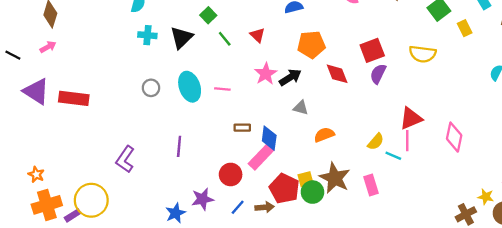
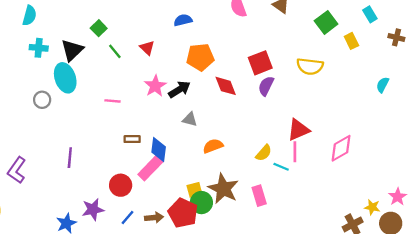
cyan ellipse: (190, 87) -> (65, 78), moved
pink diamond: (454, 137) -> (341, 148), turned 48
red pentagon: (284, 189) -> (183, 213), moved

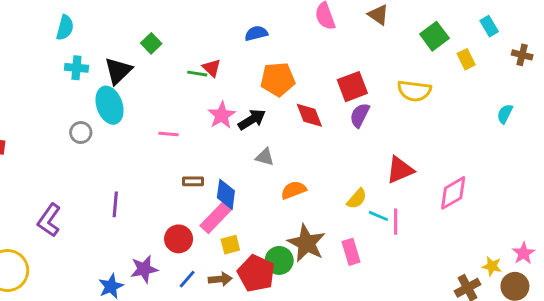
green line: (115, 51) -> (197, 74), moved, turned -42
pink line: (295, 152) -> (396, 222), moved
yellow square: (194, 190) -> (230, 245), moved

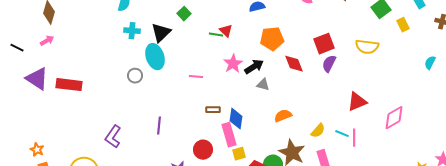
gray triangle: (265, 157) -> (263, 85), moved
yellow semicircle: (357, 199) -> (318, 131), moved
pink rectangle: (216, 217) -> (229, 135), turned -60

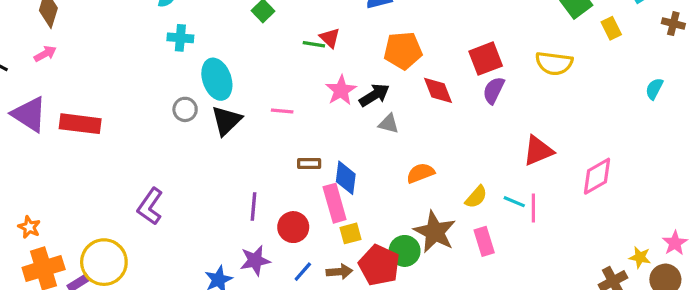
black triangle: (161, 33) -> (226, 121), moved
purple line: (159, 126) -> (253, 206), moved

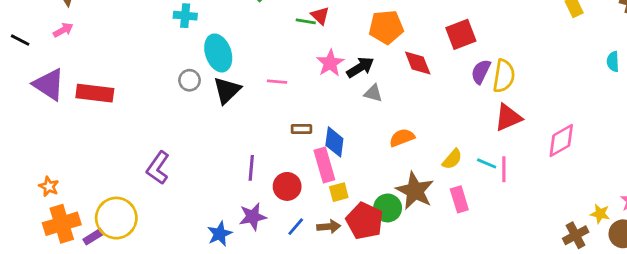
yellow semicircle: (554, 63) -> (504, 76), moved, turned -88
cyan semicircle: (654, 89) -> (613, 62), turned -30
purple semicircle: (494, 90) -> (481, 72), moved

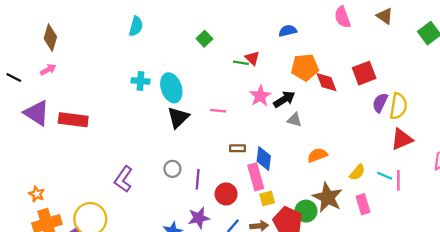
cyan cross: (185, 16) -> (140, 81), moved
red diamond: (418, 63) -> (326, 82), moved
gray circle: (190, 80) -> (172, 169), moved

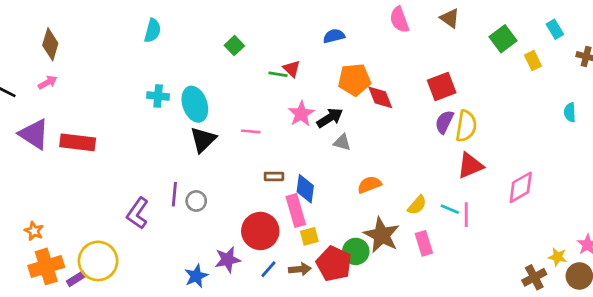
red square: (364, 73) -> (442, 86), moved
purple line: (198, 179) -> (174, 194), moved
red circle: (226, 194) -> (260, 231), size x1.4

